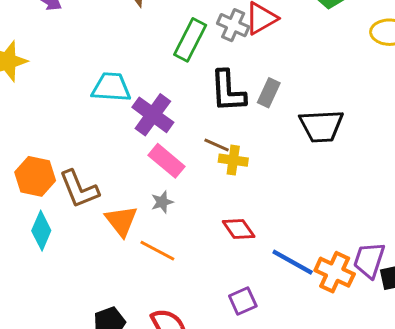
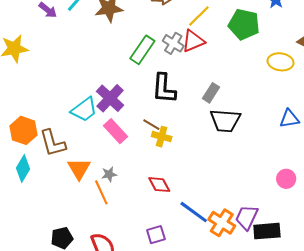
cyan trapezoid: (111, 87) -> (84, 110), moved, turned 132
gray rectangle: (269, 93) -> (211, 93), moved
gray star: (162, 202) -> (109, 174), moved
orange line: (157, 251) -> (101, 192), turned 30

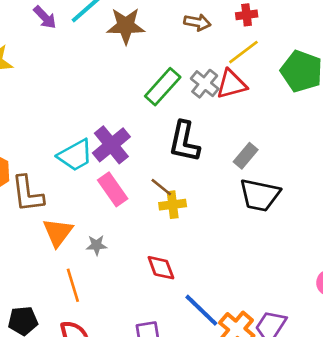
yellow cross: (162, 137) -> (173, 205), turned -30
orange line: (101, 192) -> (73, 285), moved

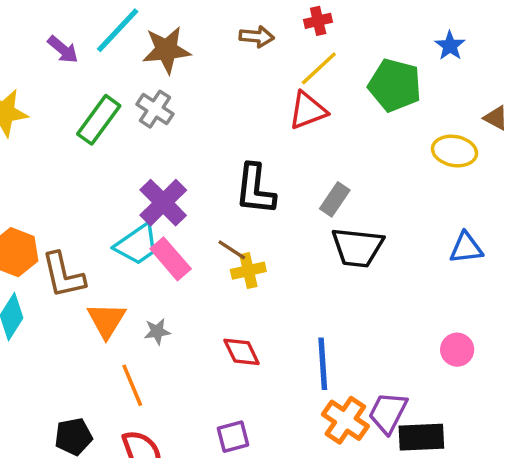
gray cross: (205, 84) -> (155, 109), moved
green rectangle: (163, 87) -> (99, 120), moved
cyan trapezoid: (75, 155) -> (137, 244), moved
blue line: (201, 310) -> (323, 364), moved, turned 48

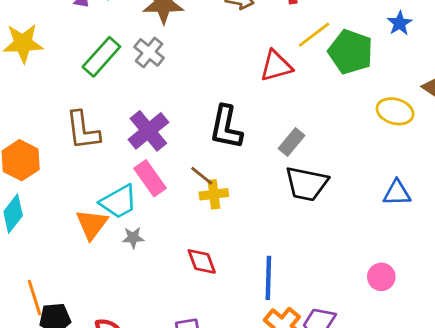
yellow line: (319, 68) -> (314, 35), moved
cyan trapezoid: (137, 244) -> (119, 202), moved
brown L-shape: (63, 275) -> (83, 130), moved
orange line: (132, 385) -> (35, 298), moved

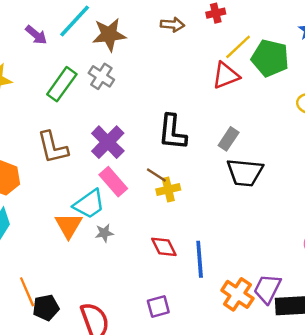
red triangle: (276, 66) -> (226, 75), moved
blue line: (268, 278) -> (200, 259), moved

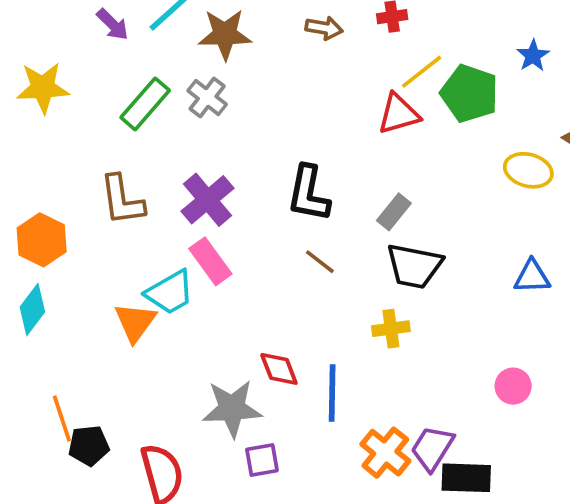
brown line: (156, 175) -> (320, 262), moved
yellow cross: (168, 190) -> (391, 329), moved
gray star: (104, 233) -> (232, 409), moved, size x2.0

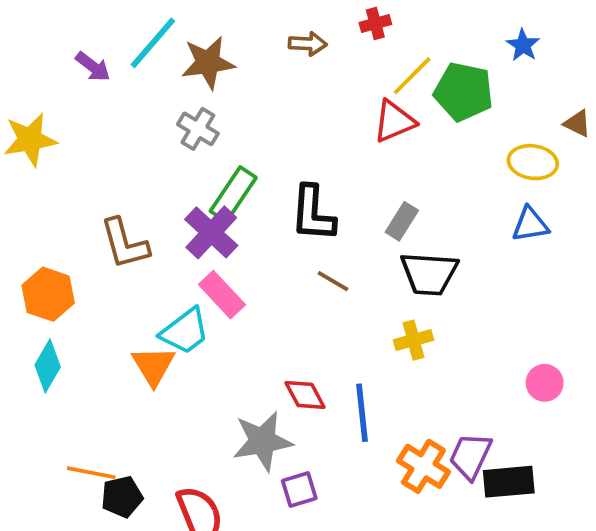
green rectangle: (145, 104) -> (233, 194), moved
blue triangle: (532, 277) -> (530, 224), moved
orange line: (62, 419) -> (91, 473), turned -54

